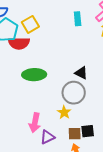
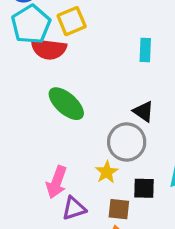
cyan rectangle: (78, 19) -> (145, 50), moved
green ellipse: (34, 75) -> (66, 104), turned 35
black square: (88, 131) -> (144, 188), moved

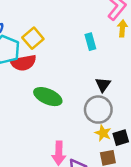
black triangle: (143, 111) -> (103, 85), turned 49
yellow star: (107, 172) -> (103, 133), moved

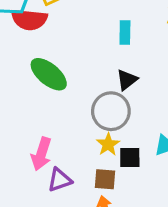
cyan rectangle: (90, 42) -> (125, 32), moved

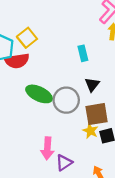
gray circle: (111, 111) -> (66, 100), moved
brown square: (105, 179) -> (97, 114), moved, size x1.5

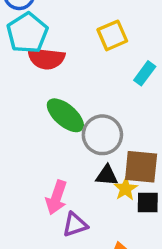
yellow square: (27, 38) -> (112, 35), moved
cyan rectangle: (83, 53) -> (145, 73), turned 35
black triangle: (92, 85) -> (107, 175), moved, turned 42

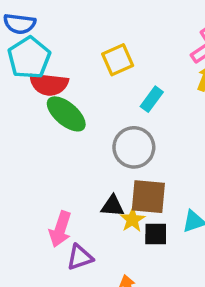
green ellipse: (65, 115) -> (66, 114), moved
gray circle: (102, 135) -> (134, 147), moved

